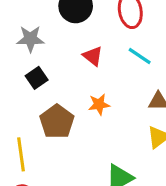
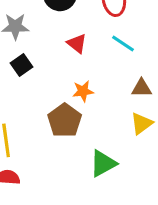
brown pentagon: (57, 122) -> (65, 120), moved

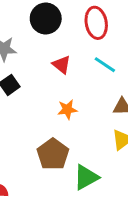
brown pentagon: (65, 120) -> (53, 154), moved

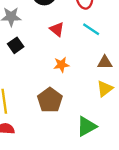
green triangle: (86, 177) -> (86, 126), moved

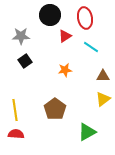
red triangle: (57, 29) -> (65, 36), moved, turned 48
orange star: (61, 65) -> (65, 70), moved

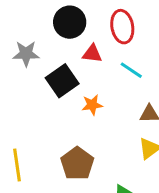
red triangle: (65, 36) -> (92, 54), turned 40
black square: (25, 61) -> (62, 81), moved, size x1.5

